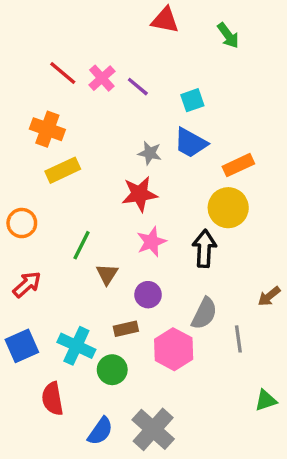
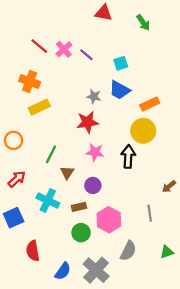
pink star: (151, 242) -> (95, 152), turned 30
gray semicircle: (204, 313) -> (128, 251), moved
cyan cross: (76, 346) -> (48, 200), moved
green circle: (112, 370) -> (81, 233), moved

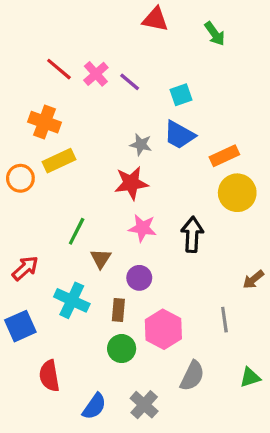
yellow circle: (143, 131) -> (237, 193), moved
orange circle: (14, 140) -> (20, 178), moved
brown rectangle: (79, 207) -> (118, 310), turned -72
gray cross: (96, 270) -> (144, 405), size x0.7

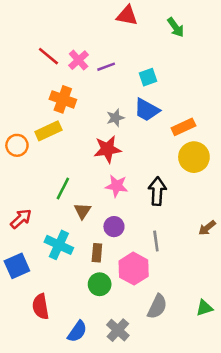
purple line: (130, 82) -> (106, 67), turned -60
orange cross: (44, 122) -> (63, 99), moved
gray star: (141, 145) -> (115, 118), turned -30
gray line: (224, 320) -> (156, 241), moved

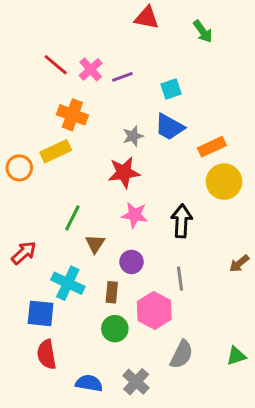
blue square: (17, 266) -> (41, 313), moved, turned 30
blue semicircle: (77, 331) -> (89, 383), turned -115

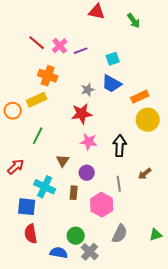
green line: (72, 218) -> (38, 136), moved
brown arrow: (239, 263) -> (145, 174), moved
green circle: (115, 329) -> (76, 236), moved

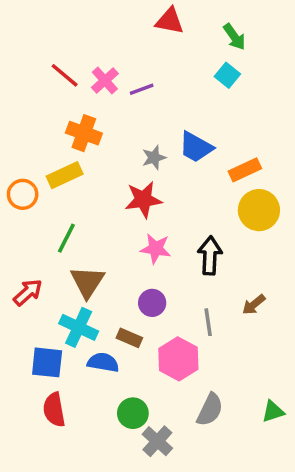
cyan square: (113, 59) -> (227, 75), moved, turned -32
brown triangle: (63, 161) -> (87, 282), moved, size x1.5
brown rectangle: (74, 193) -> (129, 338), turned -72
blue semicircle: (59, 253) -> (103, 362), moved

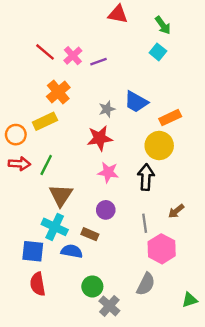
orange cross: (84, 133) -> (58, 92), turned 30
yellow circle: (259, 210) -> (159, 146), moved
red arrow: (28, 292) -> (19, 164), moved, turned 45
pink hexagon: (178, 359) -> (162, 249), moved
green triangle: (273, 411) -> (190, 300), moved

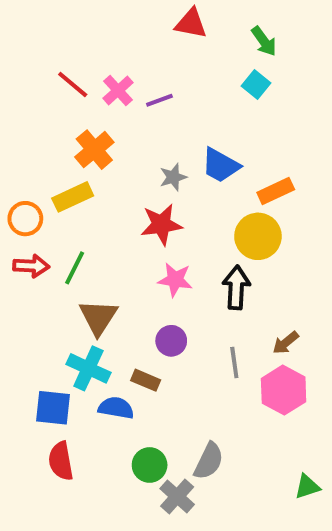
pink hexagon: (162, 249) -> (284, 390), moved
gray semicircle: (146, 284) -> (209, 461), moved

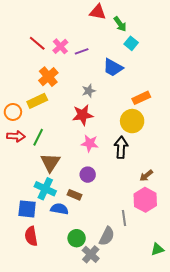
green arrow: (264, 41) -> (120, 24), moved
blue trapezoid: (221, 165) -> (113, 68), moved
gray line: (234, 362) -> (124, 218), moved

